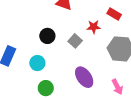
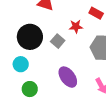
black circle: (47, 36) -> (30, 37), size x1.6

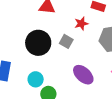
cyan circle: (21, 64) -> (36, 79), moved

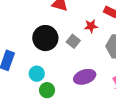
purple ellipse: (83, 75) -> (85, 77), turned -70

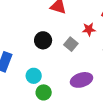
black circle: (45, 38) -> (43, 40), size x0.7

